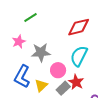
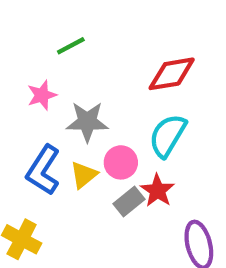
yellow triangle: (41, 85) -> (84, 175), moved

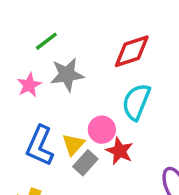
gray star: (87, 122) -> (67, 75), moved
red star: (157, 191) -> (120, 151), moved
gray rectangle: (129, 201) -> (85, 163), moved

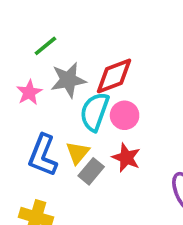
red diamond: (132, 51) -> (114, 76), moved
cyan semicircle: (136, 102) -> (95, 112), moved
pink circle: (102, 130) -> (125, 115), moved

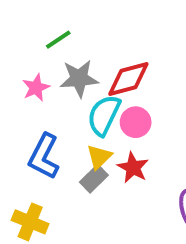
yellow triangle: (78, 153) -> (99, 157), moved

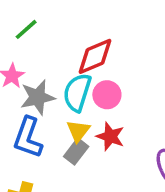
gray star: (79, 79) -> (38, 97), moved

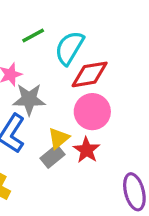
cyan semicircle: (77, 92) -> (69, 48), moved
pink circle: (107, 95) -> (92, 112), size x1.4

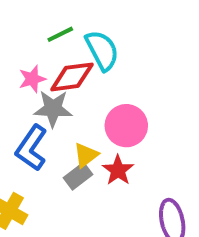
cyan semicircle: (69, 48) -> (102, 50), turned 120
red diamond: (90, 74) -> (72, 77), moved

